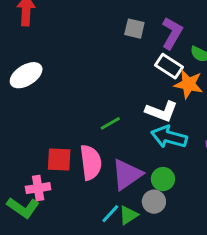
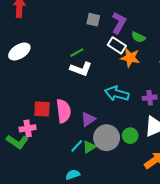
white L-shape: (161, 111) -> (81, 69), moved
green line: (110, 123) -> (77, 53), moved
purple triangle: (127, 175) -> (88, 119), size x0.7
green circle: (163, 179) -> (130, 136), moved
gray circle: (154, 202) -> (107, 138), size x1.6

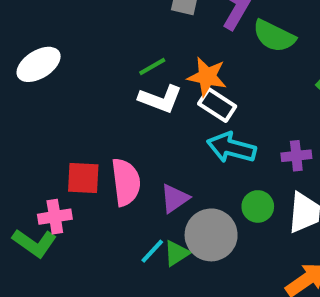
green semicircle: (138, 37) -> (274, 36), size x1.5
white rectangle: (117, 45) -> (217, 105), moved
orange star: (130, 58) -> (207, 77), moved
green circle: (130, 136) -> (258, 206), moved

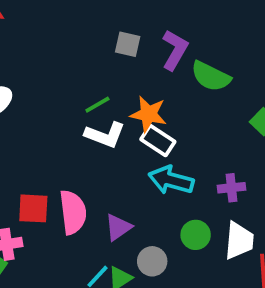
gray circle: (211, 235) -> (152, 261), size x0.6

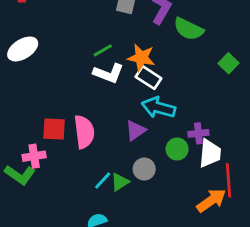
purple cross: (231, 188) -> (198, 133), moved
purple triangle: (118, 227) -> (136, 130), moved

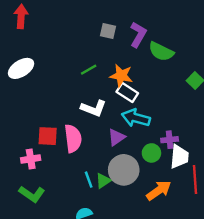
white L-shape: (108, 73) -> (93, 108), moved
gray circle: (144, 169) -> (124, 170), size x1.6
green L-shape: (20, 175) -> (32, 194), moved
cyan line: (103, 180) -> (89, 180), turned -63
orange arrow: (211, 200) -> (159, 190), moved

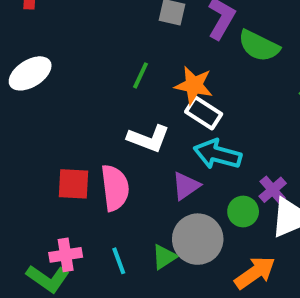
green line: (89, 70) -> (141, 75), turned -35
purple cross: (170, 140) -> (273, 190), turned -35
pink cross: (31, 159) -> (66, 255), moved
cyan line: (89, 180) -> (119, 261), moved

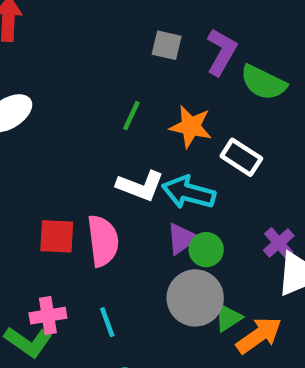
white rectangle: (204, 113) -> (241, 157), moved
cyan arrow: (217, 154) -> (189, 192), moved
green circle: (243, 211) -> (206, 250), moved
green triangle: (164, 257) -> (228, 318), moved

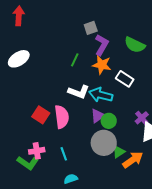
gray square: (167, 45) -> (91, 28), turned -32
purple L-shape: (222, 52) -> (102, 45), moved
red square: (57, 236) -> (41, 115), turned 30

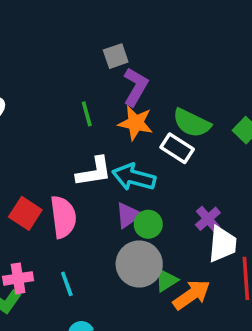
green semicircle: (135, 45) -> (192, 123), moved
green line: (75, 60) -> (87, 114), turned -40
white L-shape: (79, 92) -> (94, 172), turned -30

